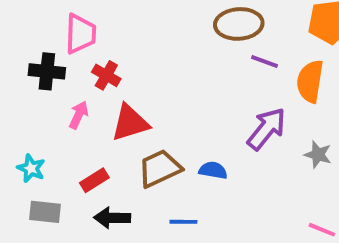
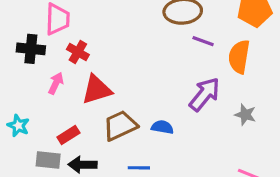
gray rectangle: (45, 212) -> (48, 160), moved

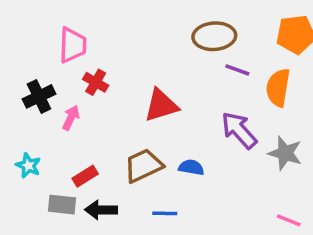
black cross: (31, 49) -> (39, 96), moved, turned -32
red triangle: (97, 90) -> (161, 105), moved
purple arrow: (205, 94) -> (239, 130), turned -81
gray star: (245, 115) -> (285, 153), size x1.4

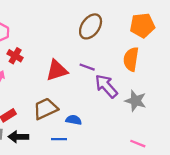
brown ellipse: (214, 36) -> (91, 26), turned -50
purple line: (237, 70) -> (87, 67), moved
blue semicircle: (191, 167) -> (74, 120), moved

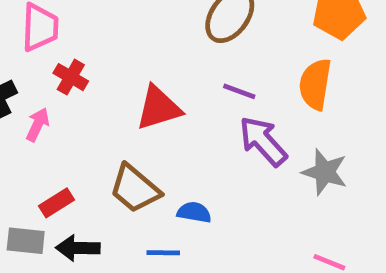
purple line: (87, 67) -> (239, 91), moved
brown trapezoid: (45, 109) -> (135, 189), turned -115

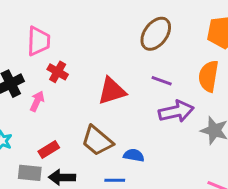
purple arrow: (263, 141) -> (176, 111), turned 120

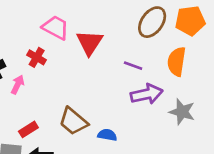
brown ellipse: (156, 34) -> (152, 22), moved
pink trapezoid: (39, 41) -> (56, 28), moved, turned -64
red triangle: (112, 91) -> (90, 42), moved, turned -40

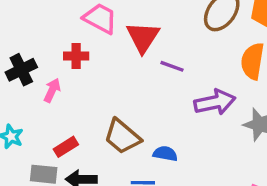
red cross: (37, 57) -> (76, 56), turned -30
purple line: (133, 66) -> (172, 66), moved

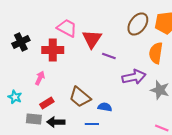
red cross: (76, 56) -> (53, 50), size x1.5
black cross: (21, 70) -> (21, 42), moved
pink arrow: (52, 90) -> (40, 78), moved

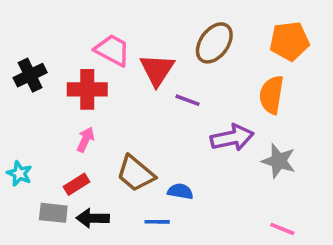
brown ellipse: (138, 24) -> (214, 43), moved
pink arrow: (40, 78) -> (86, 140), moved

